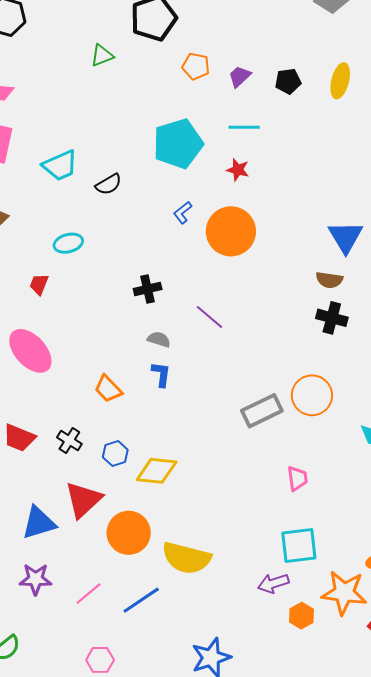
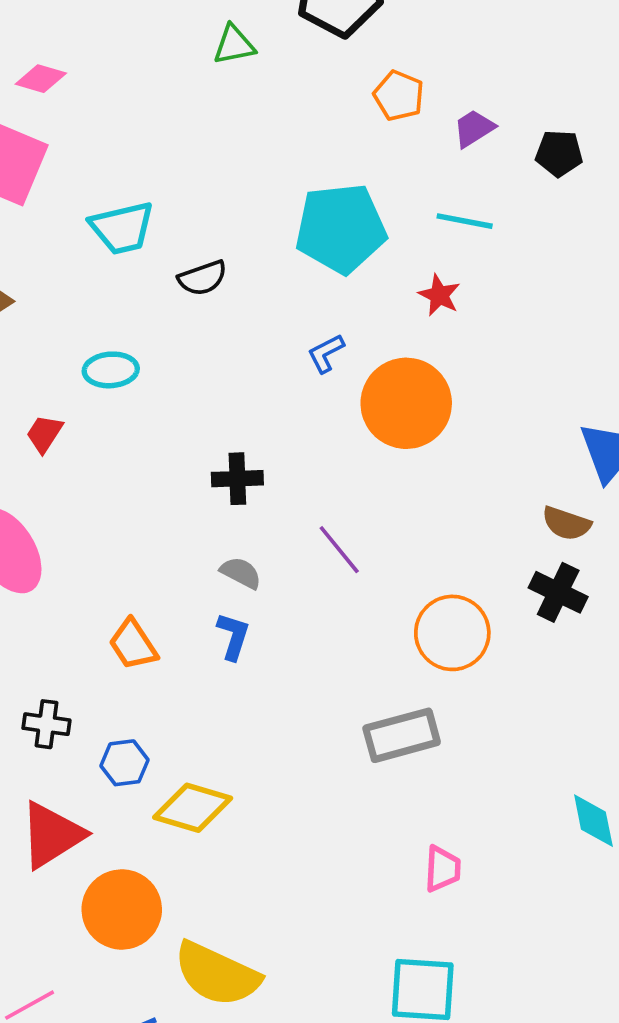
orange circle: (312, 395) -> (452, 633), moved
black cross: (69, 441) -> (46, 724), turned -35

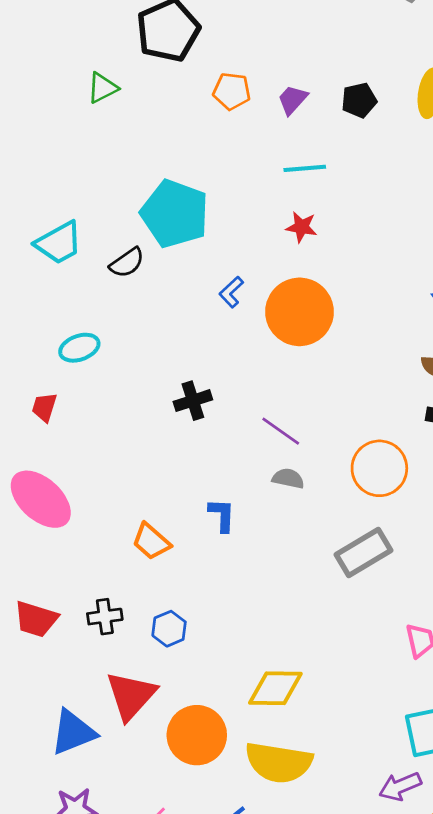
cyan pentagon: (341, 228) -> (175, 214), moved, turned -30
gray semicircle: (241, 573) -> (288, 478), moved
yellow diamond: (193, 808) -> (275, 688), moved

